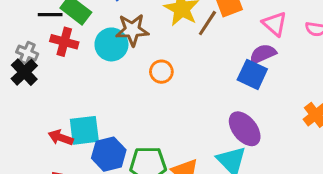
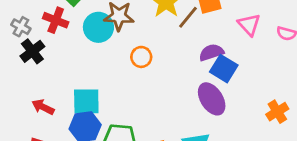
purple semicircle: (263, 54) -> (211, 52), moved
black cross: (24, 72) -> (32, 51), moved
purple ellipse: (245, 129) -> (212, 99), moved
cyan square: (84, 130) -> (86, 101), moved

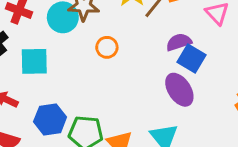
cyan square: (86, 101) -> (34, 61), moved

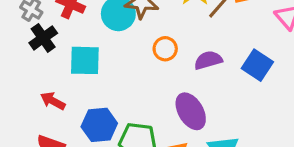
purple semicircle: (179, 42) -> (208, 60), moved
purple ellipse: (179, 90) -> (191, 111), moved

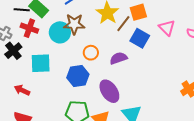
blue square: (257, 65) -> (140, 38), moved
blue hexagon: (99, 125) -> (78, 76), moved

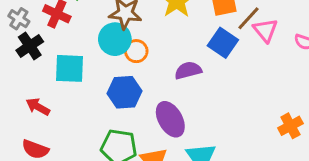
brown line: (123, 24) -> (248, 18), moved
cyan circle: (60, 32) -> (115, 39), moved
orange circle: (91, 53) -> (136, 51), moved

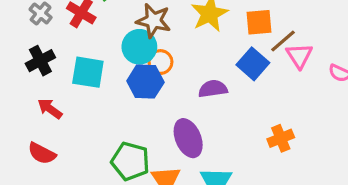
black cross: (30, 46) -> (40, 61), moved
blue hexagon: (124, 92) -> (145, 82), moved
orange cross: (290, 126) -> (281, 138), moved

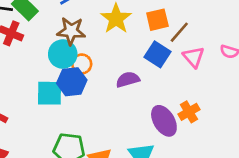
pink triangle: (299, 56) -> (194, 57), moved
cyan square: (88, 72) -> (50, 93), moved
purple ellipse: (188, 138) -> (164, 121), moved

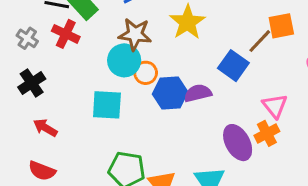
orange square: (157, 20) -> (281, 26), moved
pink triangle: (194, 57) -> (275, 106), moved
blue hexagon: (72, 82) -> (170, 93), moved

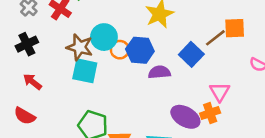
brown star: (135, 34) -> (80, 47), moved
blue hexagon: (170, 93) -> (140, 50), moved
purple ellipse: (238, 143) -> (185, 117), turned -40

